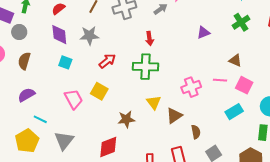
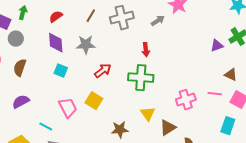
purple triangle: (203, 33) -> (217, 46), moved
cyan rectangle: (234, 112) -> (228, 126), turned -42
cyan line: (40, 119) -> (46, 127), moved

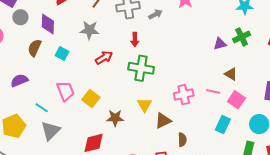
gray arrow: (158, 21) -> (155, 14), moved
purple diamond: (56, 43) -> (48, 24), moved
red arrow: (146, 50) -> (135, 40), moved
brown semicircle: (20, 68) -> (35, 48), moved
yellow square: (94, 101) -> (91, 99), moved

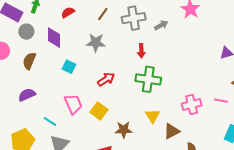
brown semicircle: (35, 48) -> (29, 61), moved
red arrow: (104, 58) -> (106, 79), moved

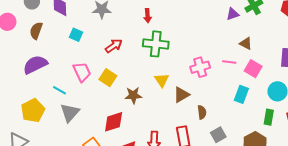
purple semicircle: (27, 95) -> (35, 65), size x1.4

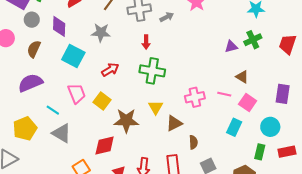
cyan square: (76, 35) -> (73, 56), size x1.6
brown star: (133, 95) -> (126, 121), size x1.4
gray triangle: (70, 113) -> (62, 133), turned -45

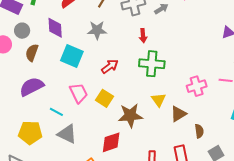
gray circle: (32, 20) -> (22, 31), moved
yellow pentagon: (25, 128) -> (30, 133), turned 30

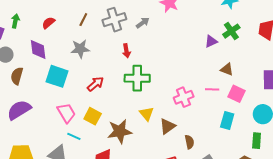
cyan line: (56, 112) -> (74, 136), moved

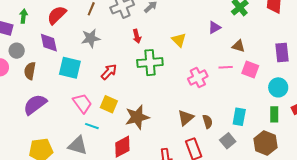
red semicircle: (48, 23) -> (57, 15), size x1.5
purple triangle: (211, 41) -> (214, 27), moved
yellow triangle: (147, 114) -> (179, 40), moved
cyan rectangle: (227, 120) -> (239, 117), moved
brown triangle: (167, 126) -> (186, 118), moved

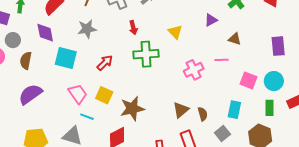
pink square: (250, 69) -> (249, 80), moved

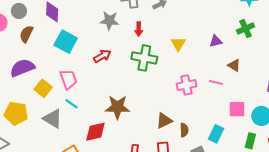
gray star: (87, 29) -> (109, 21), moved
pink square: (249, 80) -> (237, 109), turned -36
yellow square: (104, 95) -> (43, 88), moved

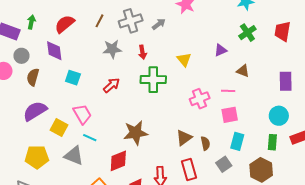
cyan square: (66, 42) -> (73, 78), size x0.7
pink square: (237, 109) -> (230, 115), moved

